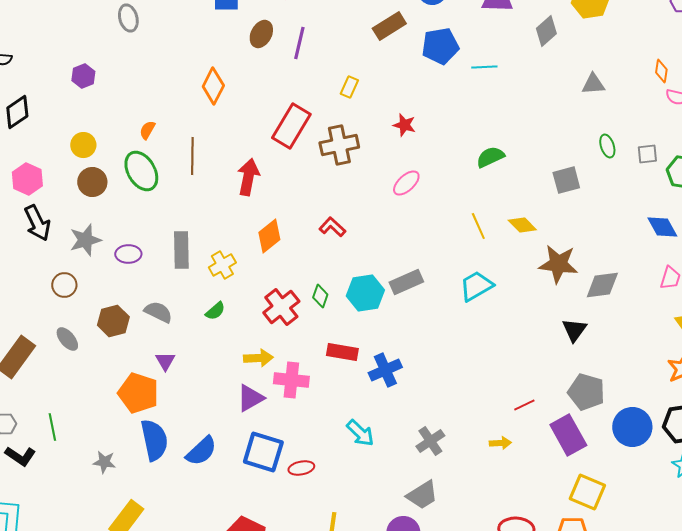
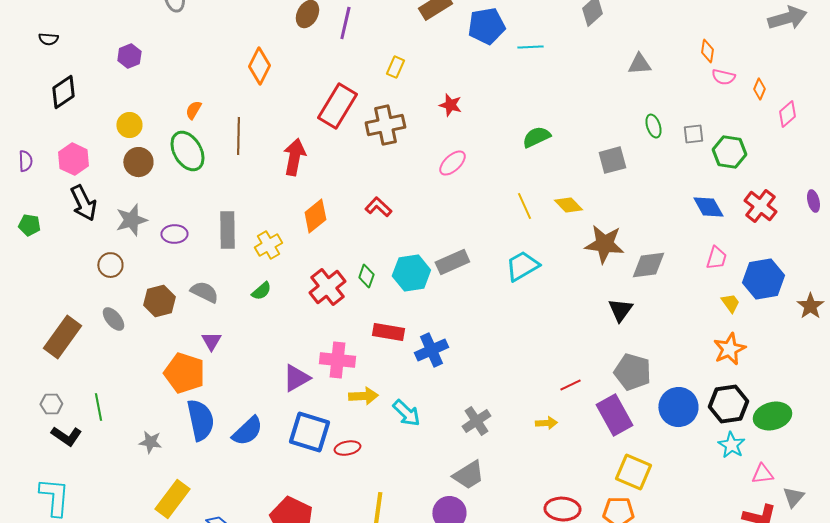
yellow arrow: (258, 358) -> (363, 396), moved

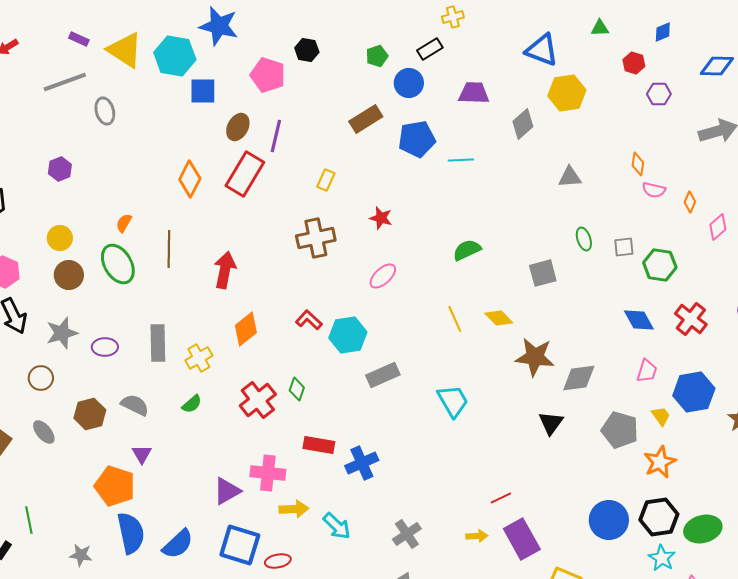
red rectangle: (337, 106) -> (245, 174), moved
cyan trapezoid: (522, 266) -> (453, 401), moved, turned 90
cyan hexagon: (411, 273) -> (348, 335), moved
gray pentagon: (632, 372) -> (620, 430), moved
purple rectangle: (614, 415) -> (522, 539), moved

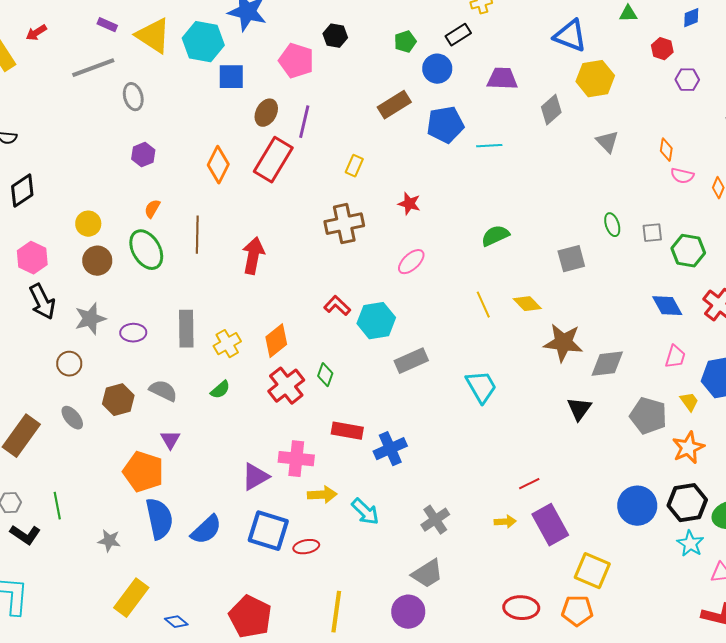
purple hexagon: (60, 169) -> (143, 155), moved
gray triangle: (570, 177) -> (607, 142), moved, turned 50
orange diamond: (246, 329) -> (276, 341), moved

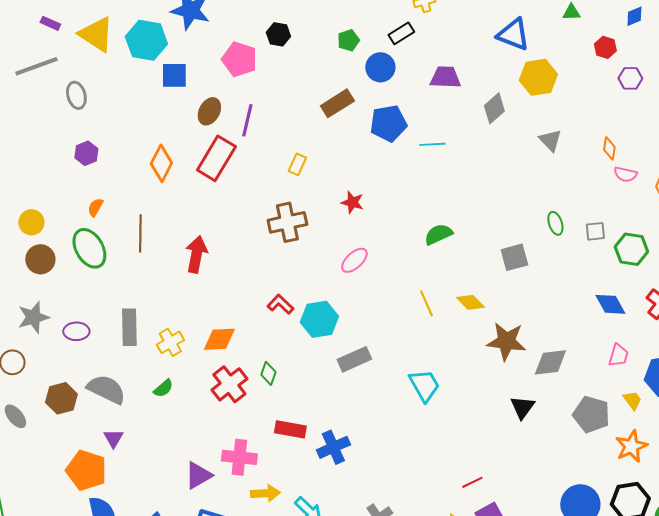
orange diamond: (276, 341) -> (219, 339), turned 36
gray semicircle: (163, 391) -> (106, 389), size x1.4

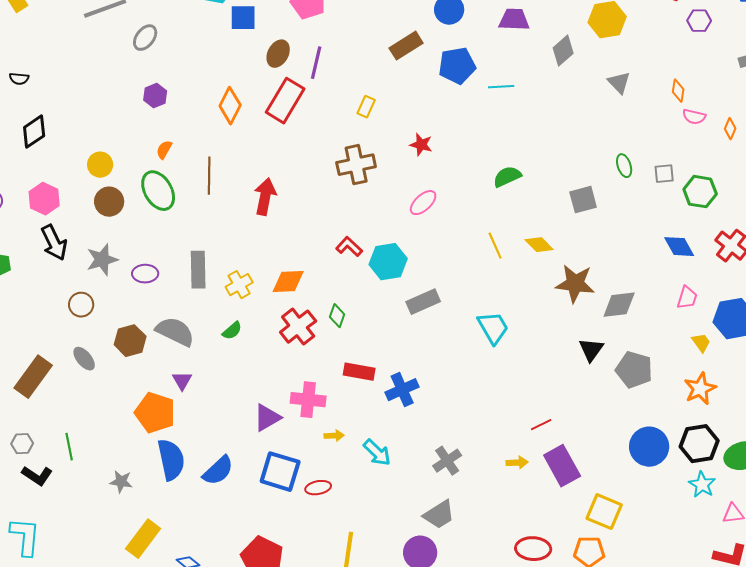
gray ellipse: (76, 95) -> (145, 38), turned 52
gray pentagon: (591, 414) -> (634, 370), moved
yellow arrow: (265, 493) -> (334, 436), size x0.7

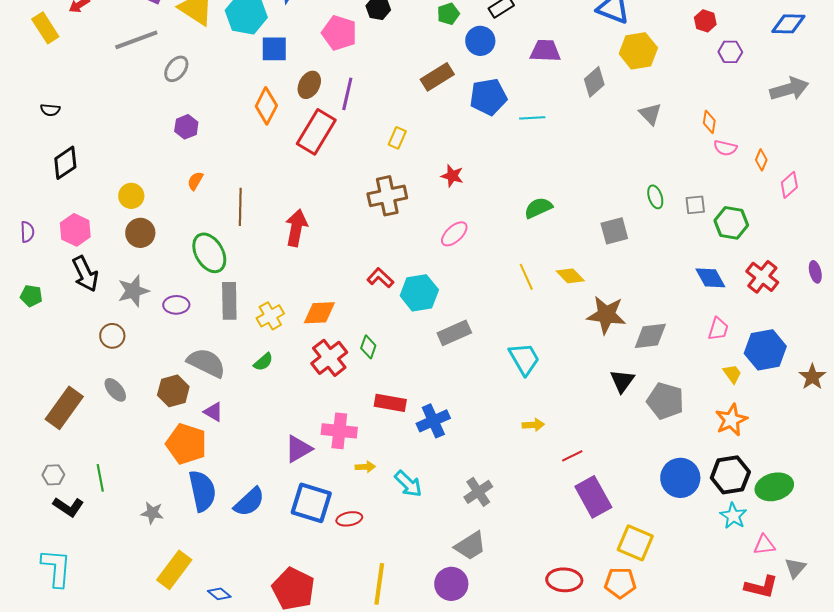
orange diamond: (230, 106) -> (266, 106), moved
green ellipse: (158, 191) -> (209, 253), moved
brown hexagon: (130, 341) -> (173, 391), moved
purple triangle: (182, 381) -> (213, 412), turned -30
yellow arrow: (517, 463) -> (533, 425), moved

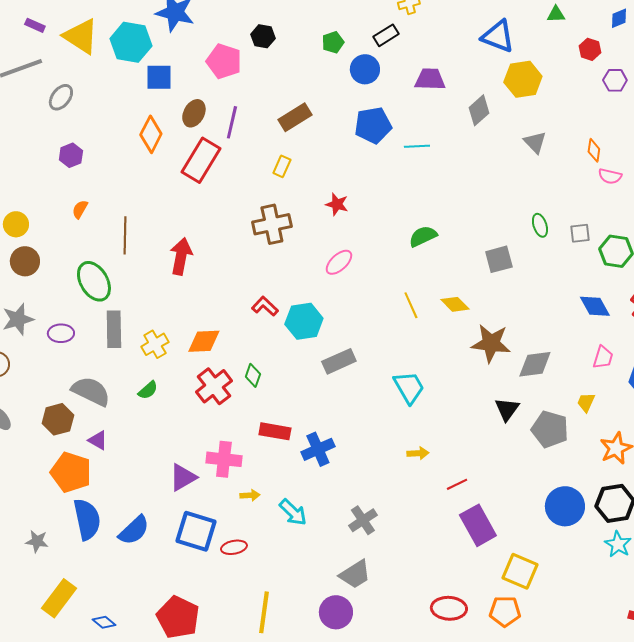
brown rectangle: (437, 77) -> (295, 117), moved
yellow trapezoid: (732, 374) -> (586, 402), moved, turned -120

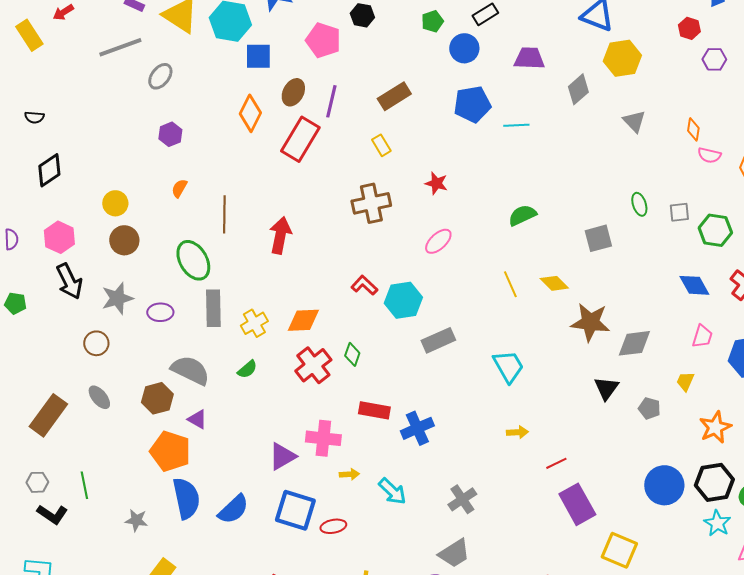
yellow rectangle: (282, 166) -> (381, 145), turned -55
gray pentagon: (550, 429) -> (649, 408), size x0.6

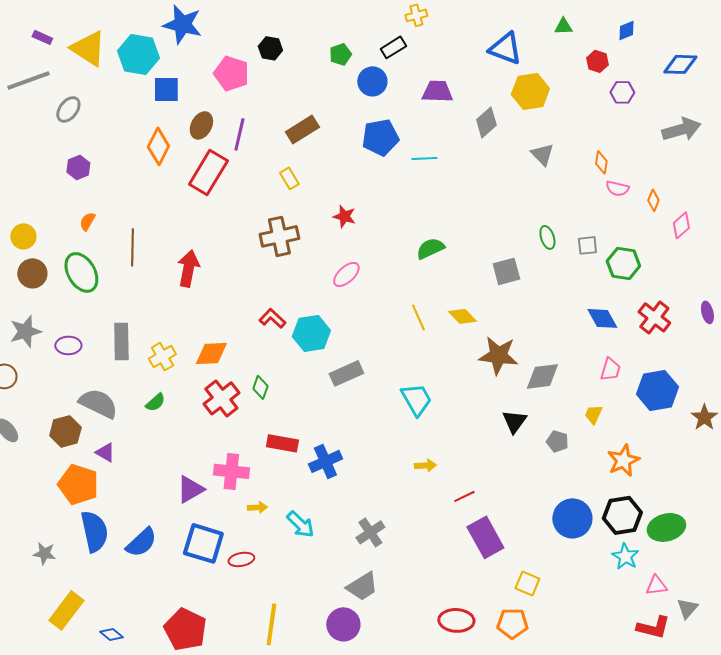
green ellipse: (193, 260) -> (81, 272), moved
yellow square: (619, 550) -> (527, 583), size x0.7

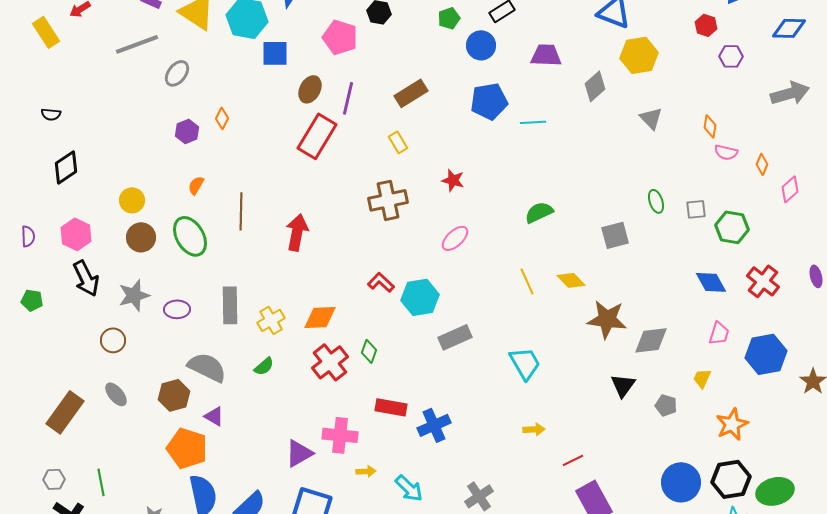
orange diamond: (158, 146) -> (222, 118), moved, size x0.6

